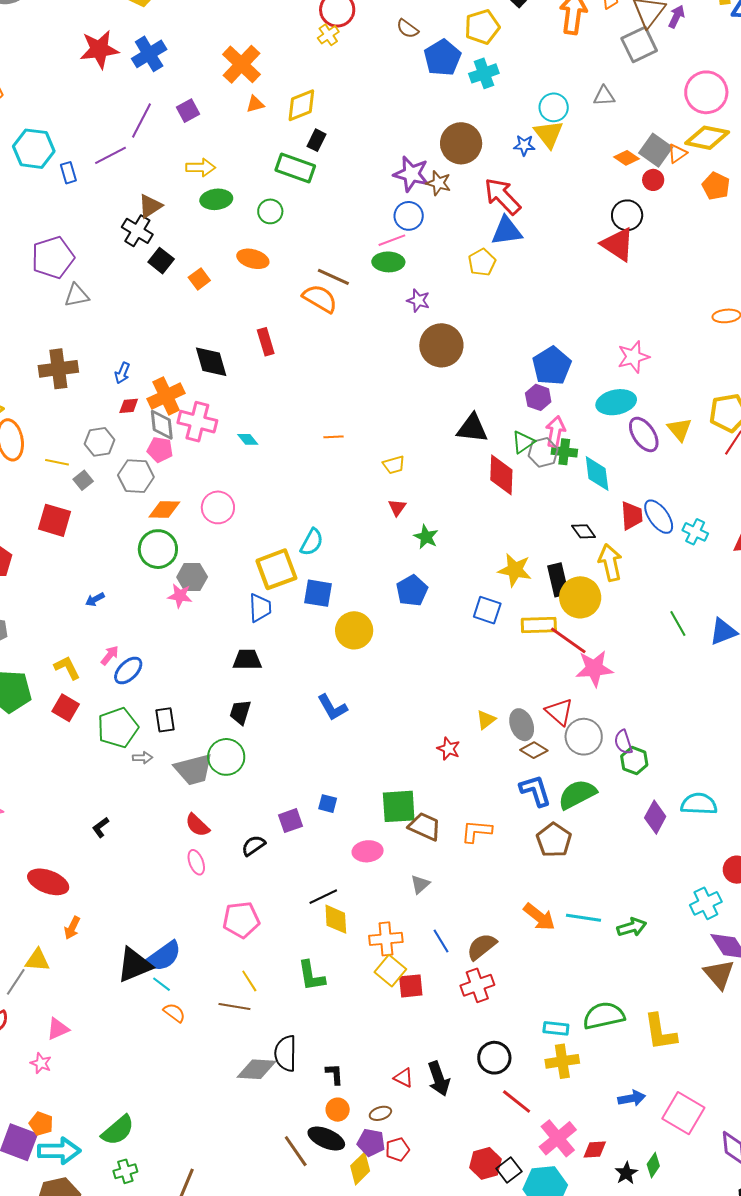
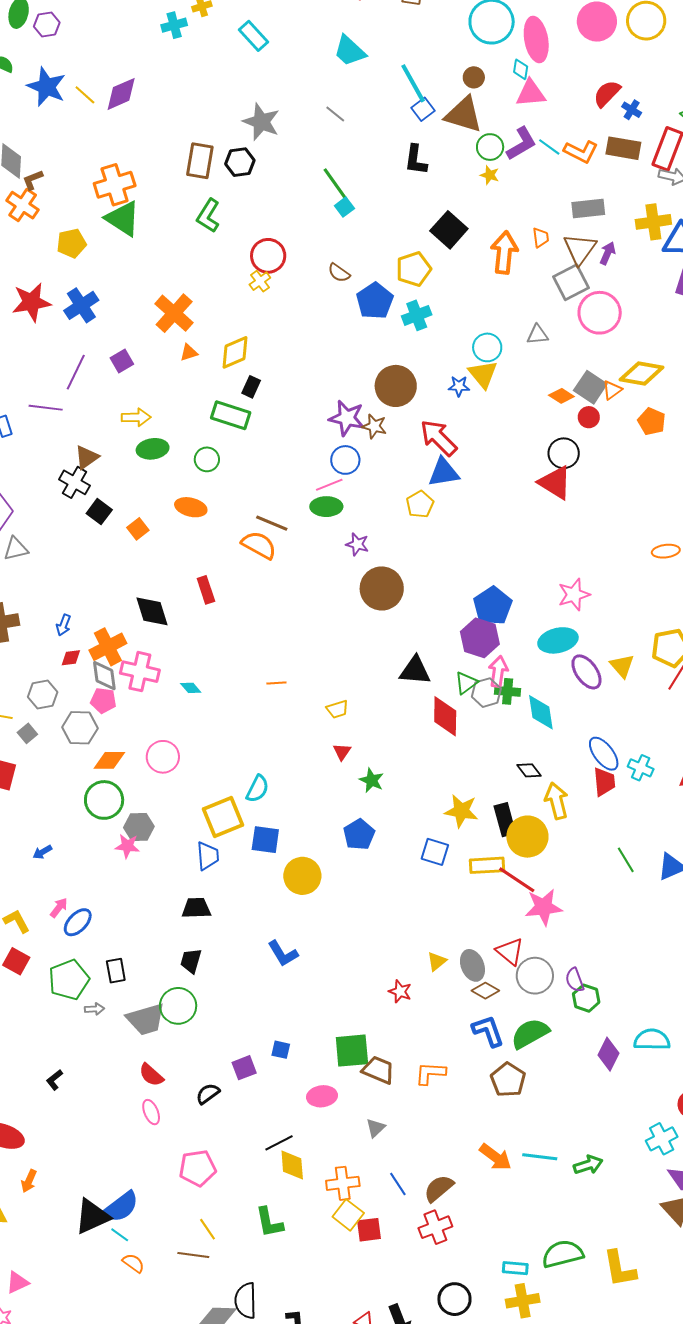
pink circle: (706, 92) -> (600, 313), moved
purple line: (111, 155) -> (46, 408), turned 36
purple hexagon: (538, 397) -> (480, 638), size x1.5
red trapezoid: (632, 516) -> (604, 782), moved

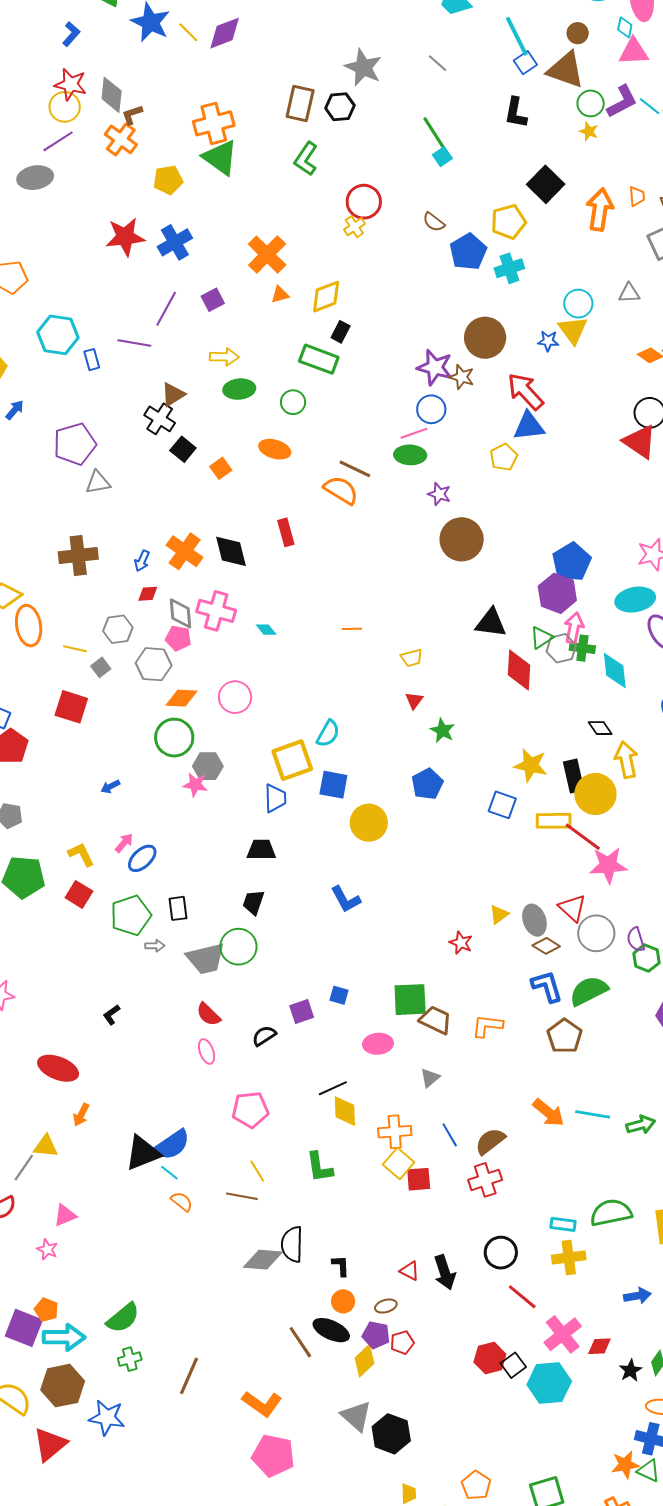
orange cross: (108, 647) -> (185, 551), moved, turned -30

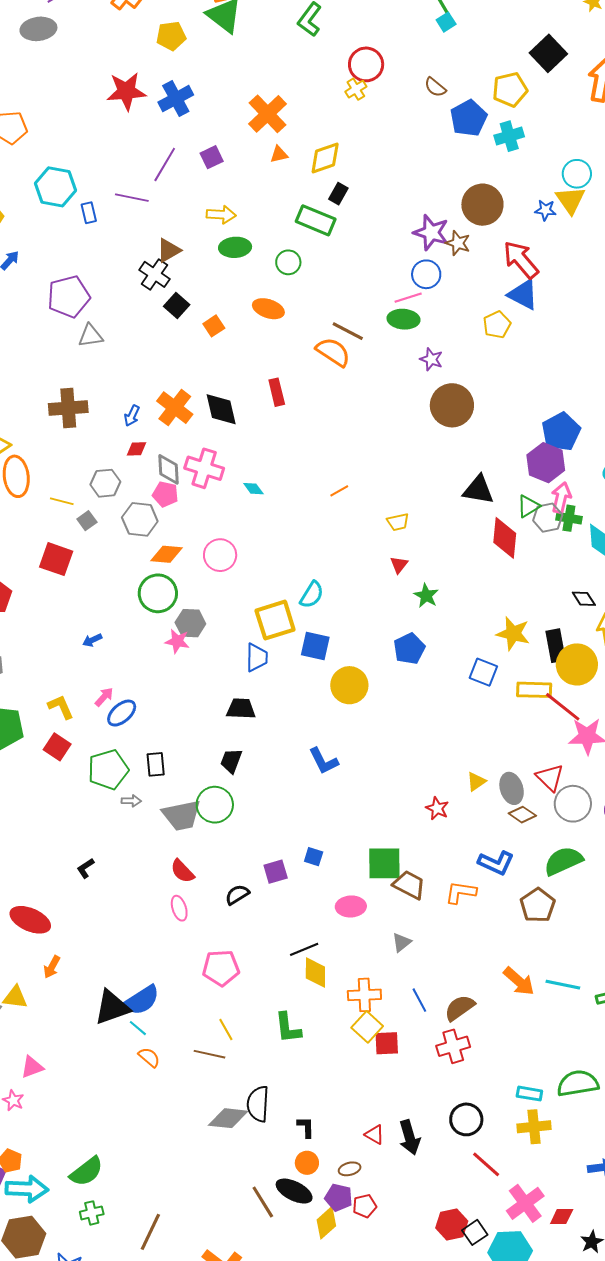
blue triangle: (529, 426) -> (523, 295), turned 32
orange line: (352, 629) -> (339, 491), turned -30
blue L-shape: (547, 986) -> (496, 863), moved, turned 129

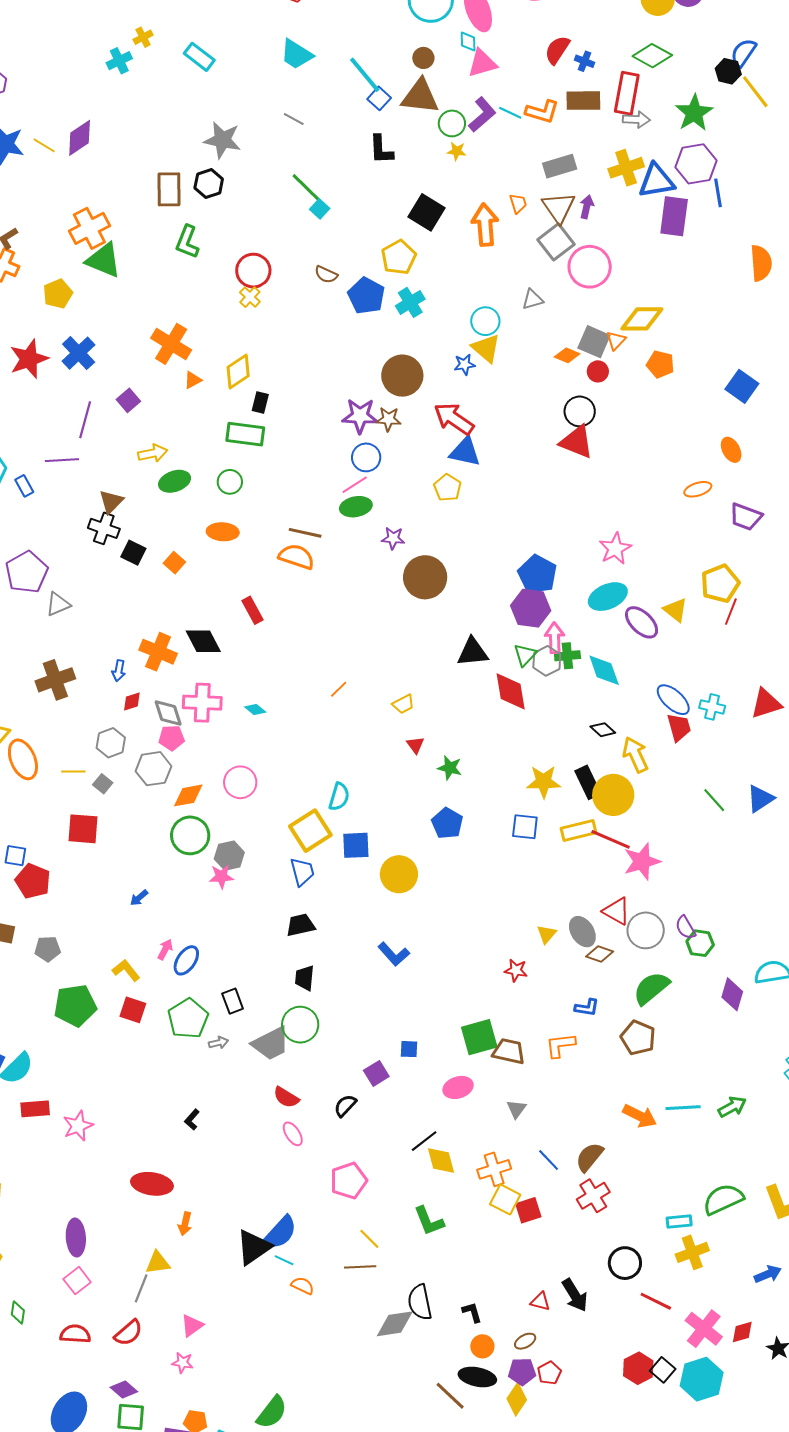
blue L-shape: (496, 863) -> (587, 1008), size x0.7

